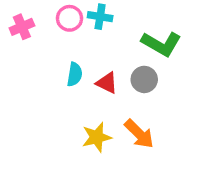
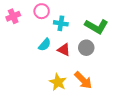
cyan cross: (100, 17) -> (61, 23), moved
cyan semicircle: (75, 74) -> (45, 45), turned 32
yellow star: (97, 137) -> (58, 82), turned -30

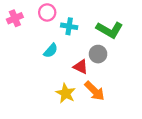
red triangle: (64, 50) -> (81, 67), moved

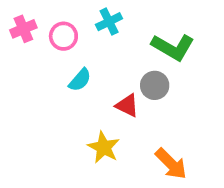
pink circle: (47, 12) -> (63, 36), moved
cyan cross: (69, 26) -> (109, 22), moved, turned -35
orange arrow: (95, 91) -> (171, 164), moved

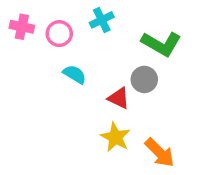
pink cross: (23, 29) -> (22, 27), turned 35
cyan semicircle: (80, 80) -> (75, 74), turned -100
yellow star: (104, 147) -> (115, 137), moved

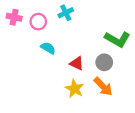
green L-shape: (161, 44) -> (117, 39), moved
gray circle: (144, 79) -> (104, 62), moved
orange arrow: (160, 153) -> (103, 86), moved

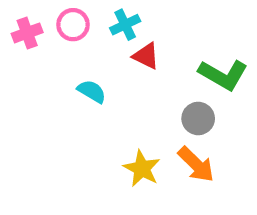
pink cross: (14, 17) -> (27, 33), turned -32
pink circle: (38, 22) -> (73, 25), moved
red triangle: (77, 63) -> (146, 56), moved

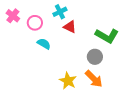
pink circle: (73, 25) -> (35, 23), moved
pink cross: (27, 33) -> (13, 16), turned -32

